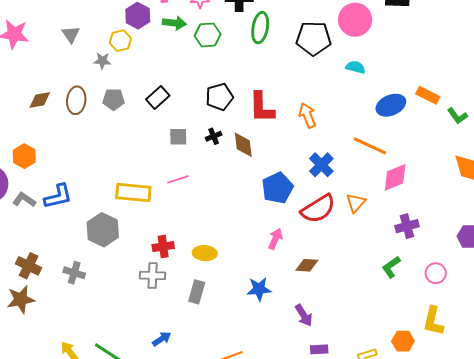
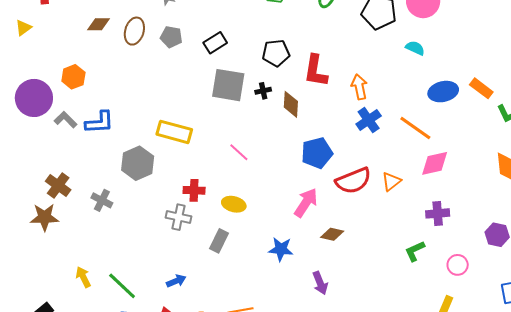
gray square: (178, 137) -> (228, 85), size x1.8
blue cross: (321, 165) -> (369, 120), moved
pink line: (178, 179) -> (239, 152), moved, turned 50
pink arrow: (275, 239) -> (306, 203), size x1.4

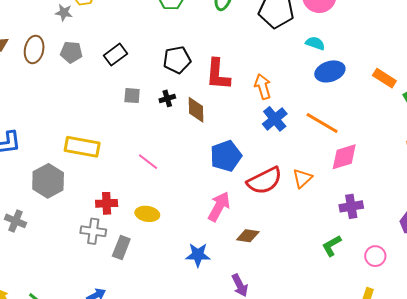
gray square: (228, 85) -> (132, 96), size x0.5
blue ellipse: (443, 92) -> (330, 71), moved
gray rectangle: (219, 241) -> (121, 248), moved

